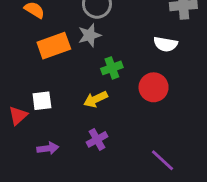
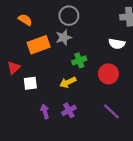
red triangle: (18, 116) -> (14, 68), moved
purple arrow: (48, 148) -> (45, 111), moved, turned -96
purple line: (162, 160) -> (112, 111), moved

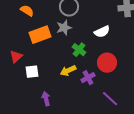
white semicircle: (117, 44) -> (102, 32), moved, turned -35
green cross: (79, 60) -> (79, 50), turned -32
purple cross: (69, 110) -> (88, 78), moved

